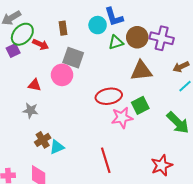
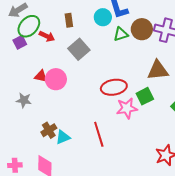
gray square: (73, 58) -> (79, 49), turned 30
brown triangle: (141, 71) -> (158, 70), moved
pink circle: (62, 75) -> (56, 79), moved
gray star: (30, 110) -> (24, 100), moved
red line: (106, 160) -> (99, 134), moved

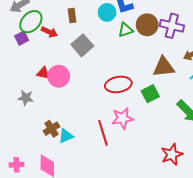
pink star: (127, 108) -> (122, 118), moved

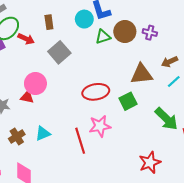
purple cross: (172, 26) -> (150, 33), size x0.6
red triangle: (43, 73) -> (27, 97), moved
brown cross: (51, 129) -> (17, 137), moved
cyan triangle: (66, 136) -> (43, 133), moved

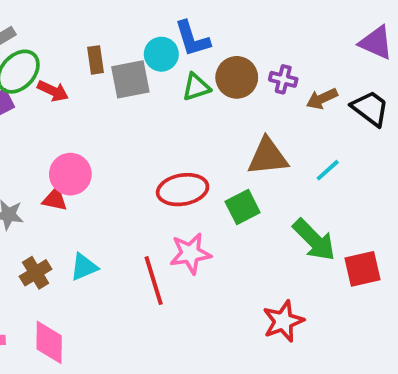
gray square: (59, 52) -> (130, 79), moved, turned 30
brown arrow: (170, 62) -> (322, 99), moved

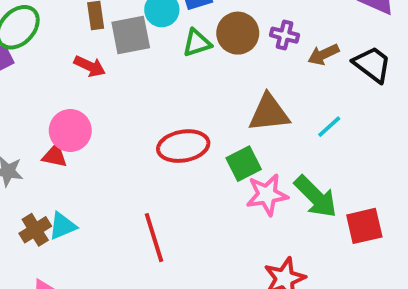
red arrow: (53, 91) -> (90, 66), moved
pink star: (190, 253) -> (267, 195), moved
cyan triangle: (84, 267) -> (62, 226), moved

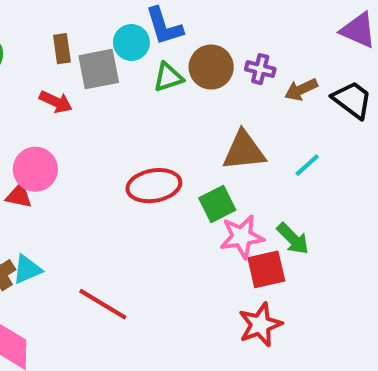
green arrow: (316, 197) -> (293, 239), size x0.7
red square: (364, 226) -> (266, 269), moved
red line: (154, 238) -> (103, 304), moved, turned -42

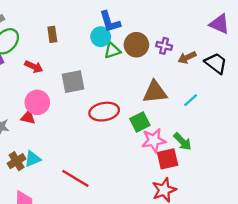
cyan circle: (131, 42) -> (101, 37), moved
gray square: (99, 69) -> (73, 82), moved
red arrow: (56, 102) -> (34, 67), moved

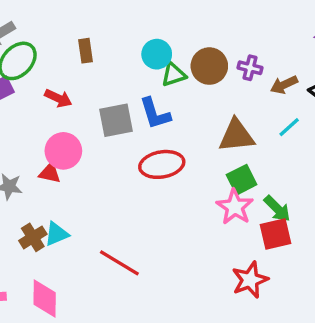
blue L-shape: (110, 22) -> (155, 114), moved
cyan line: (191, 100) -> (289, 127), moved
green square: (140, 122) -> (242, 180), moved
pink star: (154, 140) -> (235, 207), turned -30
red square: (168, 159) -> (275, 234), moved

